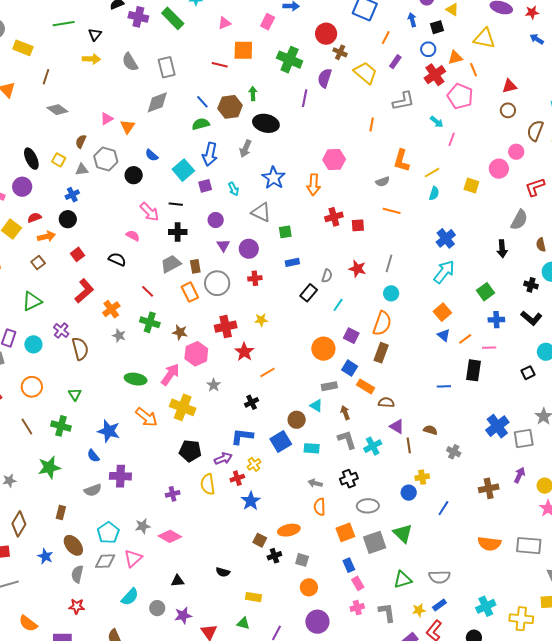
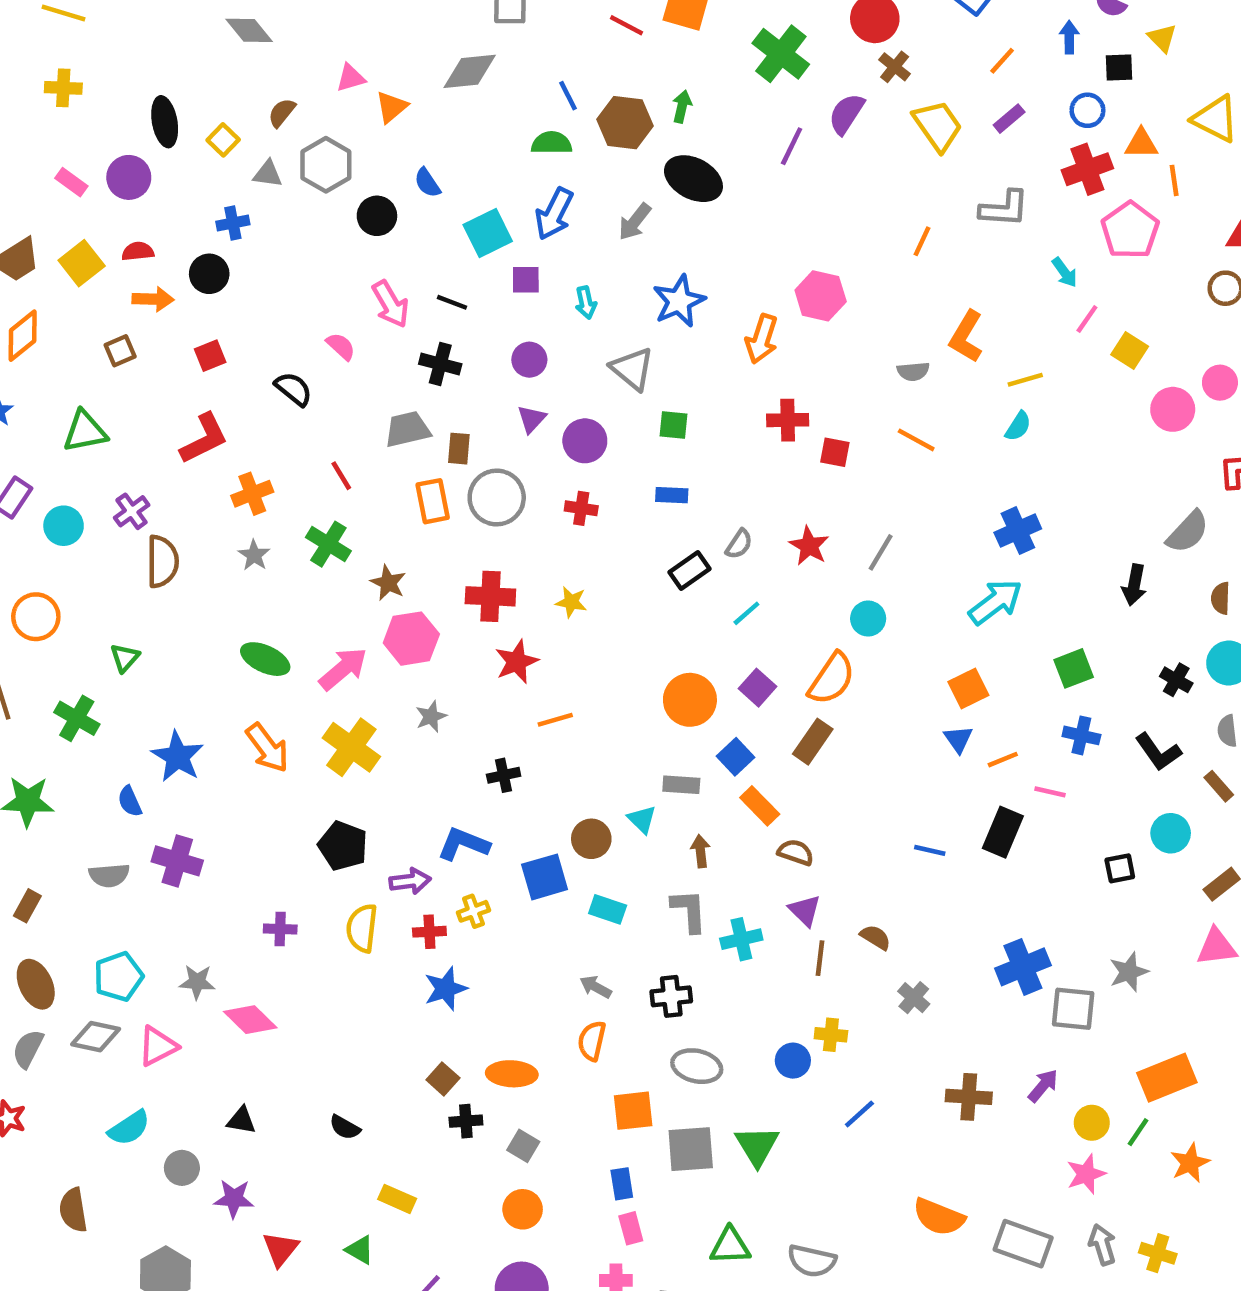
yellow square: (471, 186) -> (1130, 350), moved

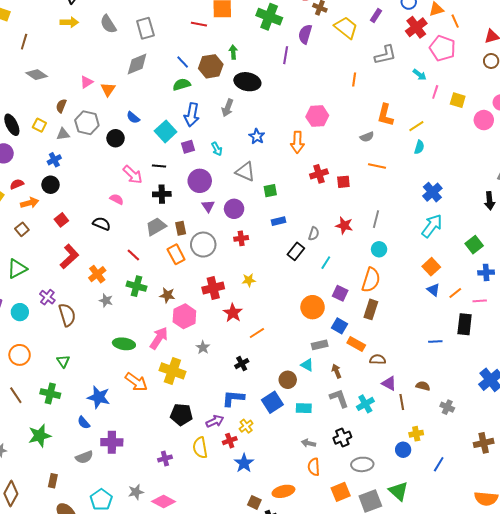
blue star: (679, 301) -> (257, 136), size x0.7
purple circle: (529, 360) -> (200, 181), size x1.5

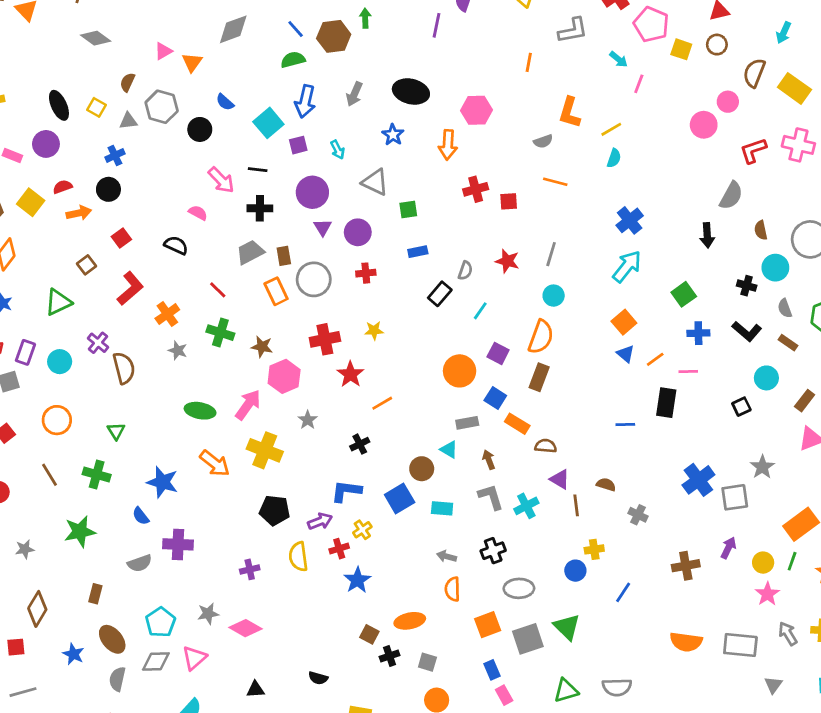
black ellipse: (247, 82) -> (411, 91), moved
yellow square: (458, 100) -> (681, 49), moved
brown square: (22, 229) -> (86, 265), moved

